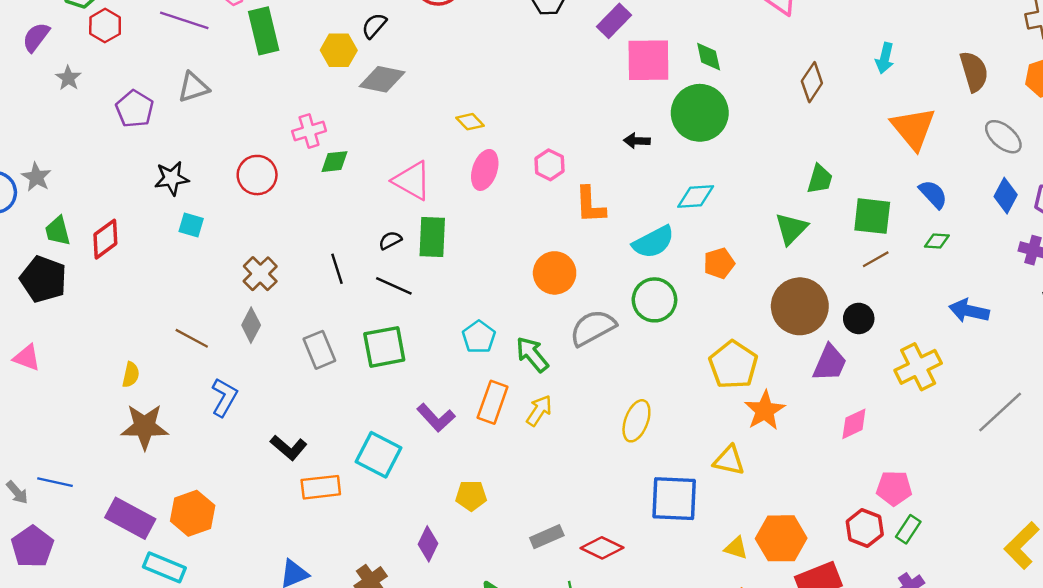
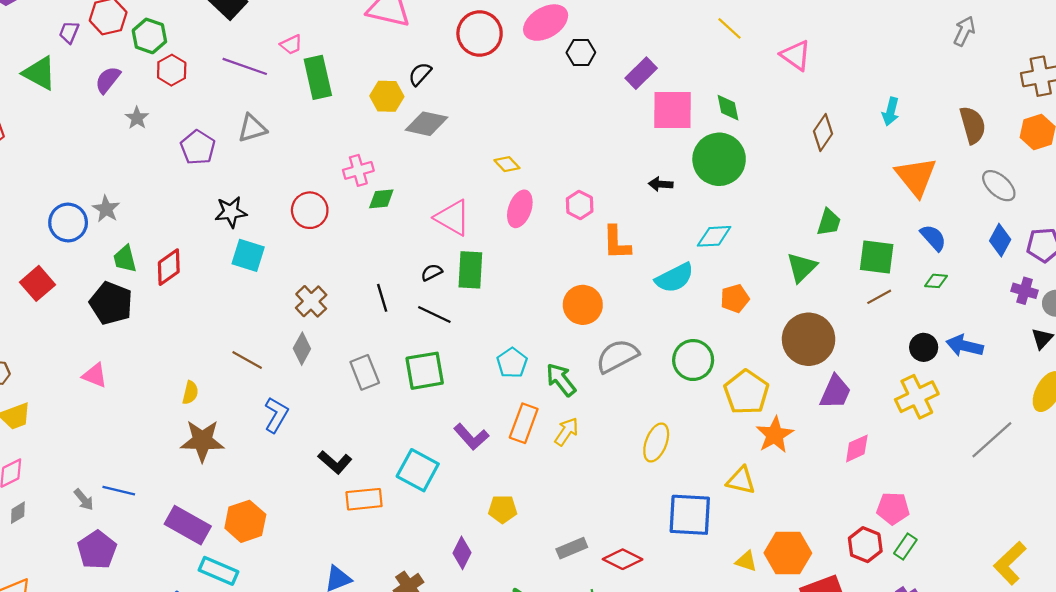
cyan square: (191, 225) -> (248, 255), size x1.4
green circle: (654, 300) -> (693, 360), moved
black circle: (859, 318) -> (924, 347), moved

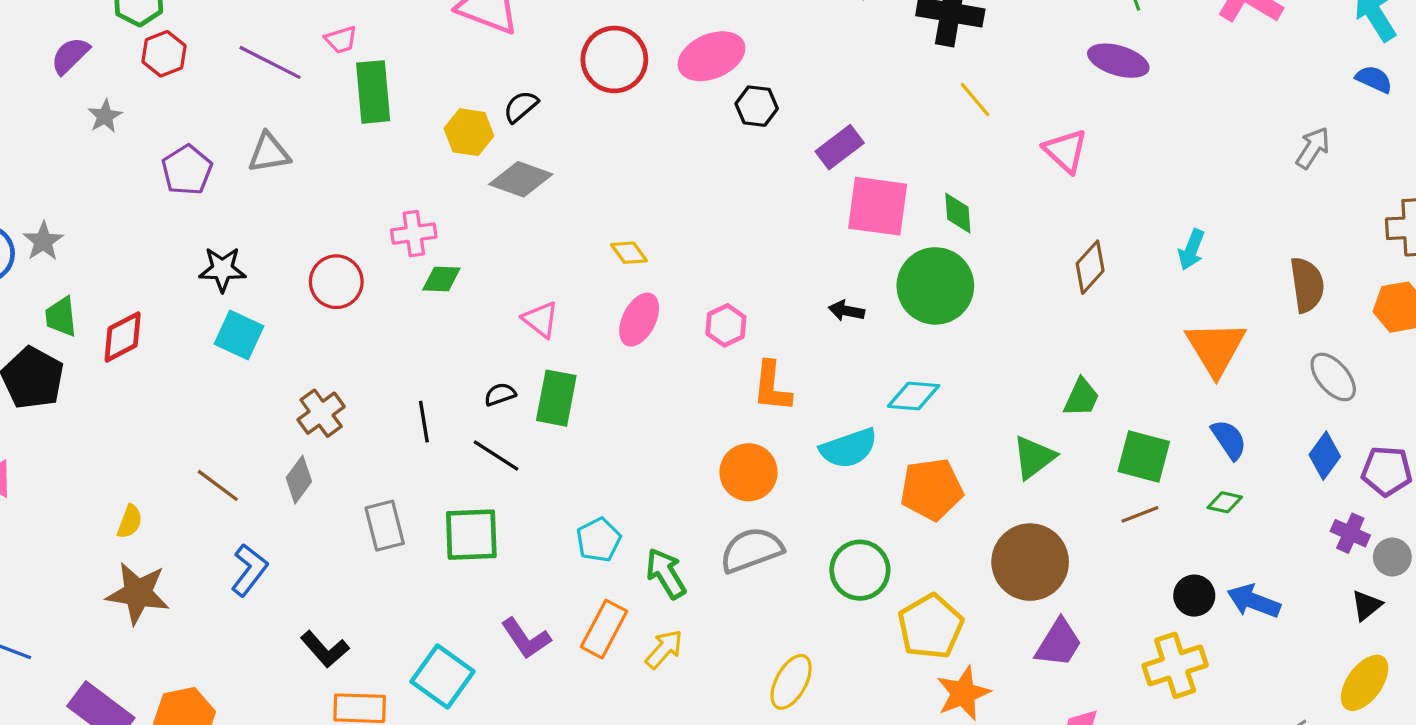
pink triangle: (453, 218) -> (541, 320), size x0.7
orange pentagon: (735, 298) -> (932, 489), size x1.5
orange circle: (583, 305) -> (748, 472), moved

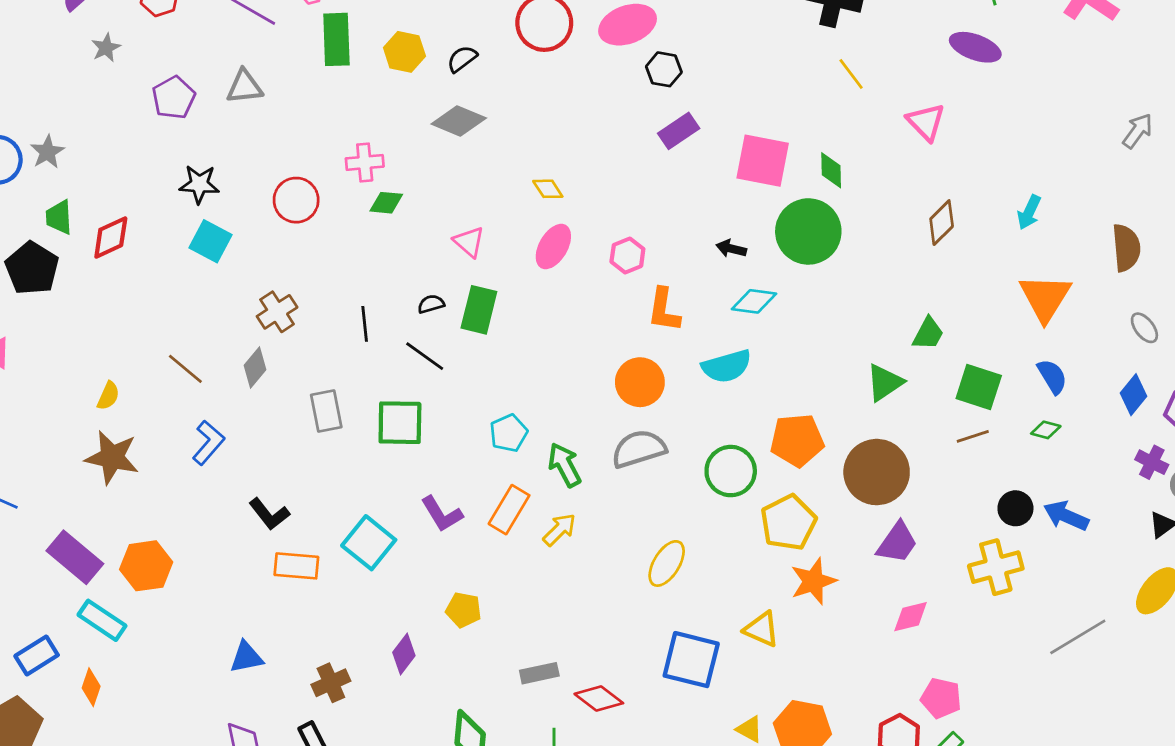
yellow hexagon: (469, 132) -> (404, 52), moved
purple rectangle: (840, 147) -> (679, 131), moved
gray ellipse: (1333, 377) -> (1144, 328), size x0.7
cyan diamond: (914, 396) -> (754, 301), moved
orange pentagon: (932, 489) -> (797, 440), moved

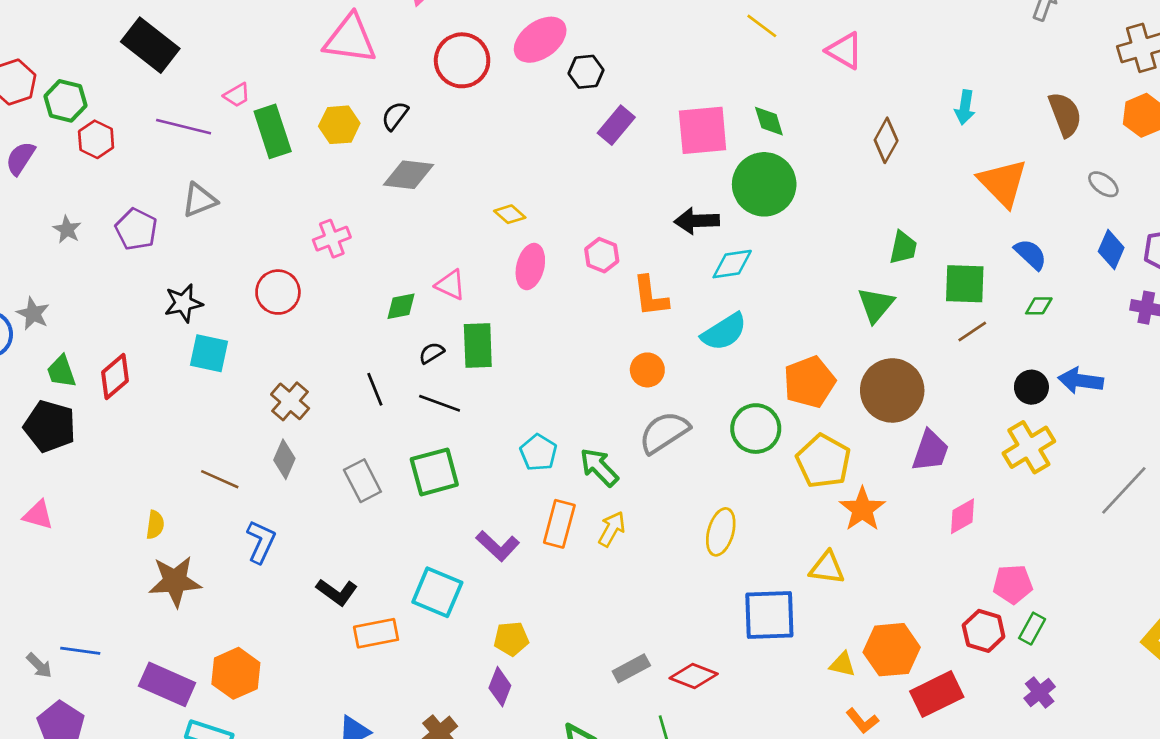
gray star: (106, 48) -> (67, 229), moved
green diamond: (386, 203) -> (401, 306), moved
black arrow: (731, 249) -> (697, 221), size x1.5
orange circle: (640, 382) -> (647, 370), size x0.7
yellow pentagon: (464, 610) -> (511, 639), moved

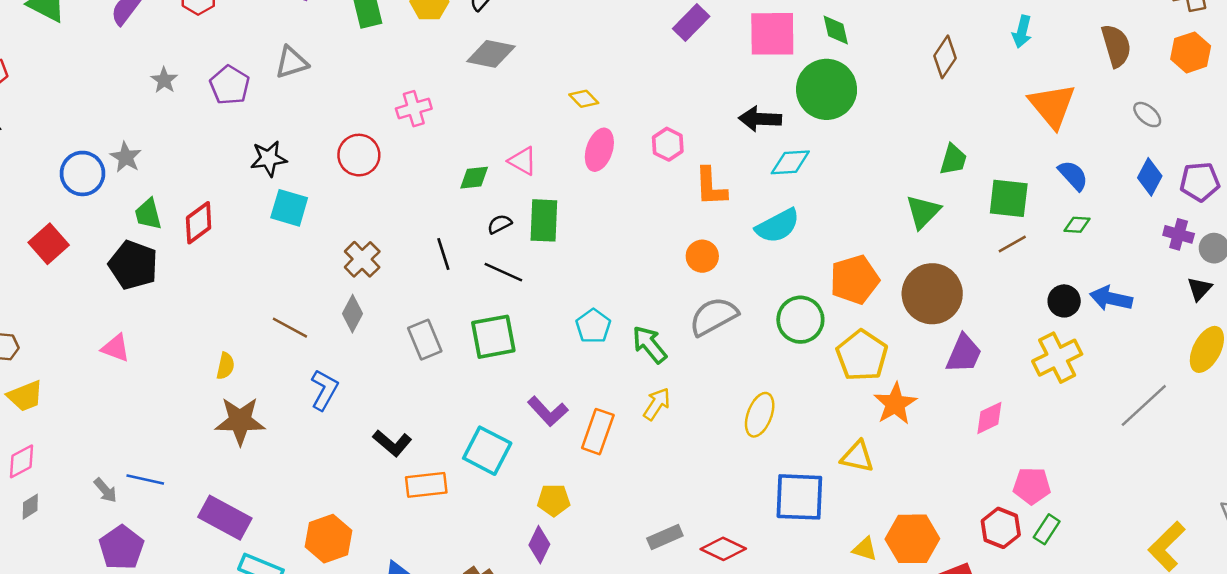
orange rectangle: (559, 524) -> (598, 432), moved
orange hexagon: (236, 673) -> (329, 539), moved

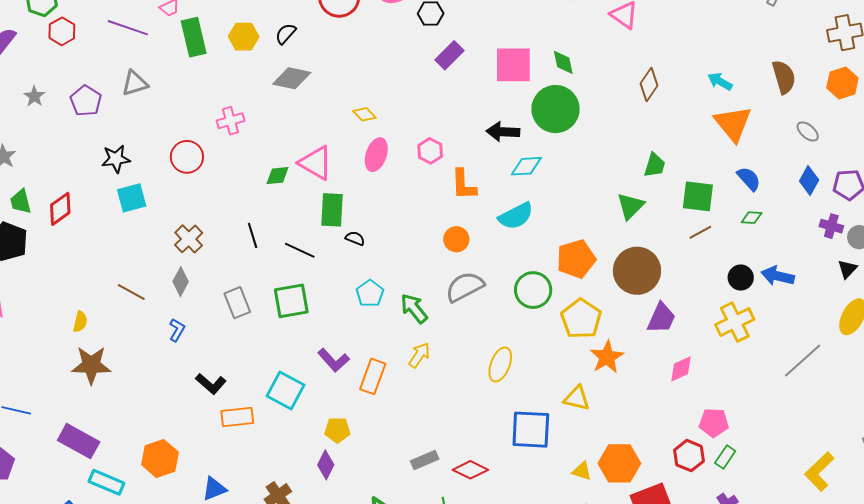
cyan arrow: (1022, 32) -> (720, 81), moved, turned 105
pink triangle: (523, 161) -> (316, 163), size x1.5
cyan square: (289, 208) -> (132, 198), turned -32
black semicircle: (500, 224) -> (355, 238), moved, turned 48
blue L-shape: (324, 390) -> (177, 330), moved, size x0.7

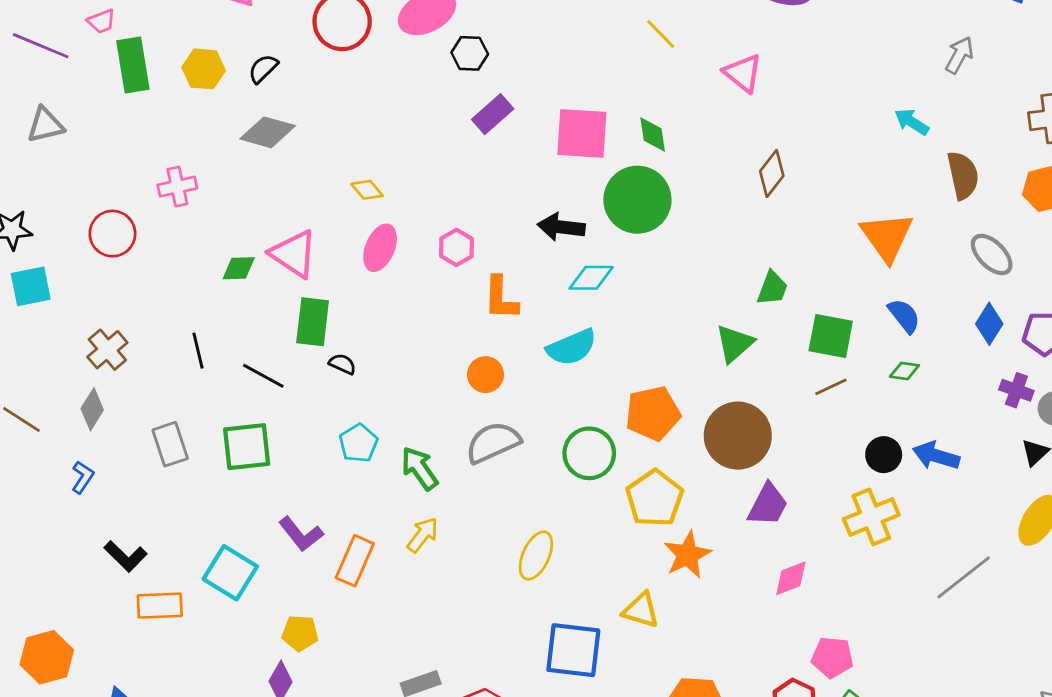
cyan arrow: (720, 81) -> (912, 122), moved
gray ellipse: (808, 131) -> (992, 254), size x1.4

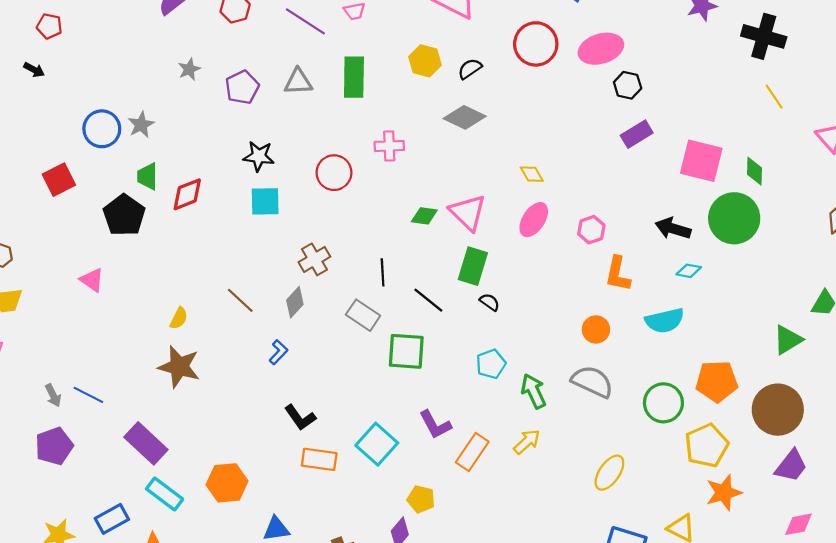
green rectangle: (133, 65) -> (354, 77), moved
cyan diamond: (591, 278) -> (689, 271), size x0.7
gray semicircle: (493, 443) -> (592, 382), turned 39
gray rectangle: (170, 444) -> (363, 315), moved, turned -48

